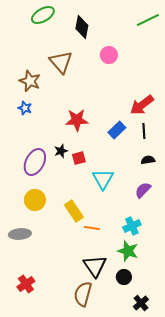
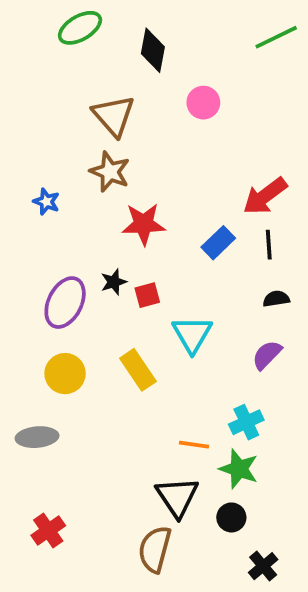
brown star: (30, 81) -> (110, 172), moved
yellow rectangle: (74, 211) -> (138, 370), moved
orange line: (92, 228) -> (194, 445), moved

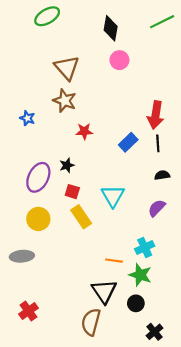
black diamond: (153, 50) -> (111, 28), moved
red arrow: (265, 196) -> (156, 115), turned -44
red star: (144, 224) -> (84, 131), size x0.7
red square: (147, 295) -> (72, 192), moved, turned 32

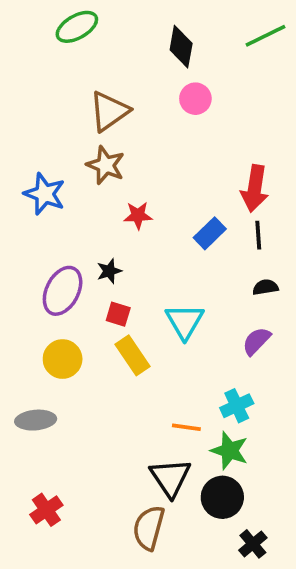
brown triangle: (67, 68) -> (109, 111), turned 36
blue star: (27, 118) -> (45, 194), size x1.6
black circle: (136, 303) -> (222, 497), size x1.5

